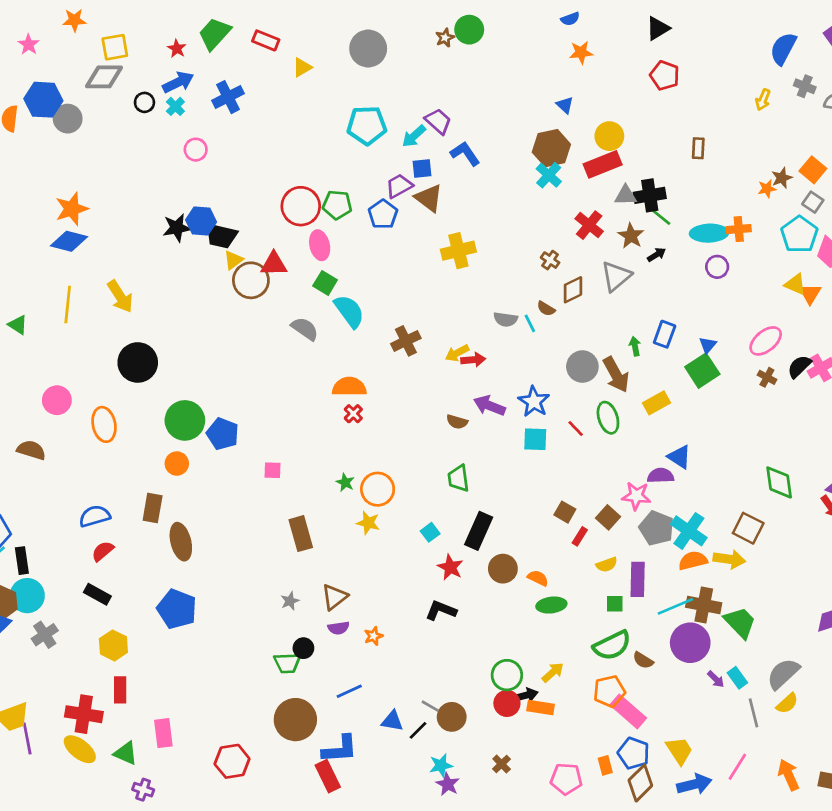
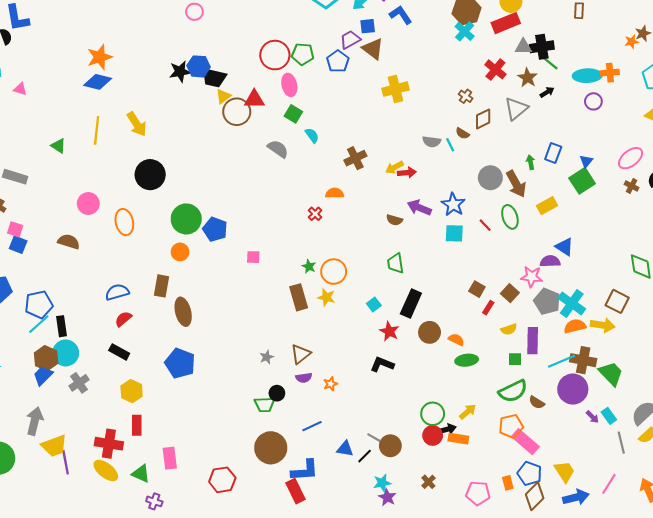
cyan semicircle: (349, 311) -> (312, 135), size x0.6
orange semicircle: (349, 387) -> (335, 193), moved, size x0.7
brown rectangle: (301, 534) -> (299, 297), moved

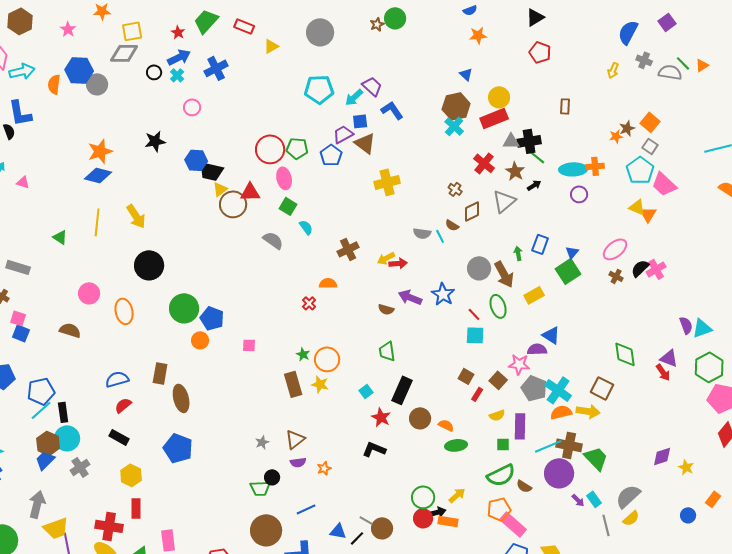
black star: (180, 72) -> (155, 141), moved
cyan square: (454, 233) -> (475, 335), moved
orange circle: (180, 252) -> (200, 340), moved

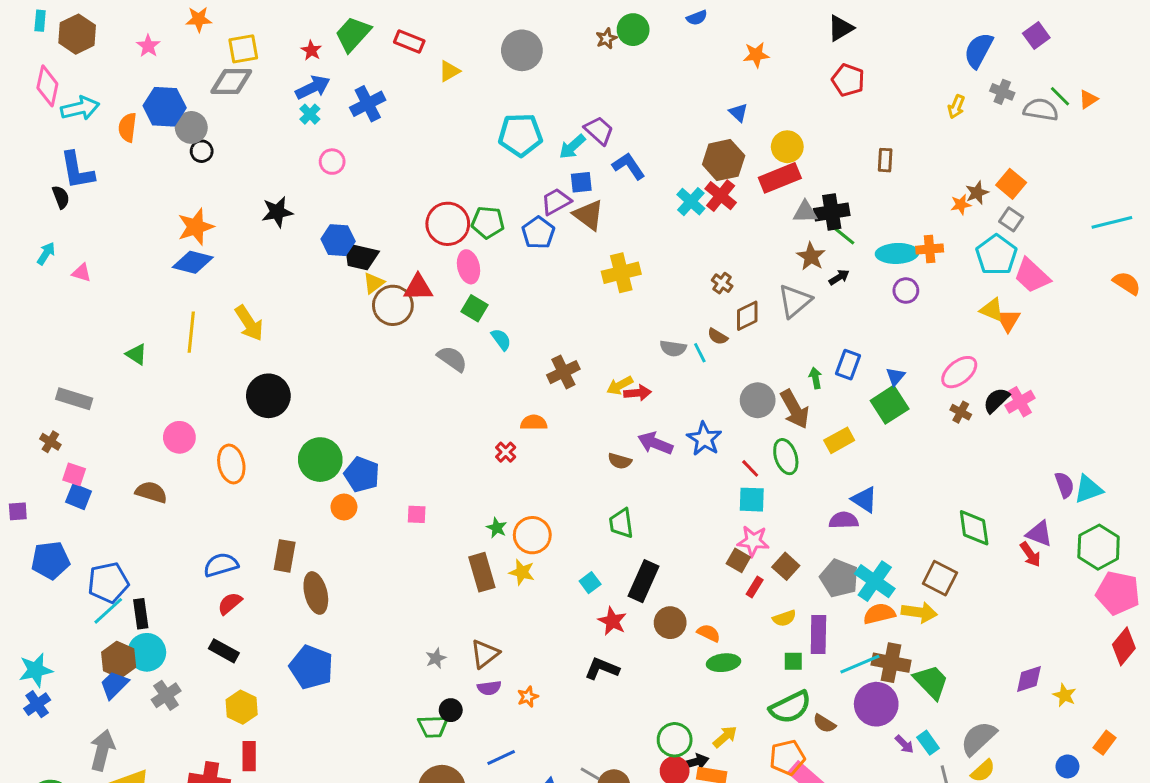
blue semicircle: (470, 10) -> (697, 18), moved
black circle: (154, 72) -> (202, 151), moved
cyan cross: (454, 126) -> (691, 202), moved
red cross: (484, 163) -> (721, 196), moved
pink star: (519, 364) -> (753, 541), moved

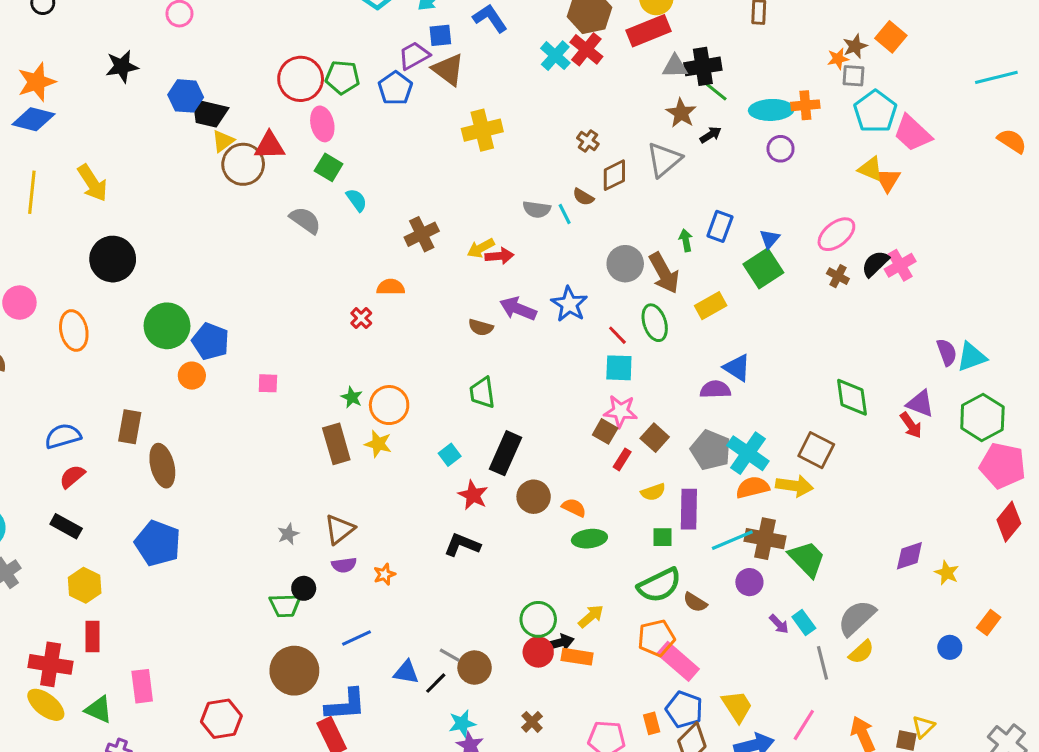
gray square: (1011, 219) -> (854, 76), moved, turned -30
purple circle: (876, 704) -> (749, 582), size x0.6

